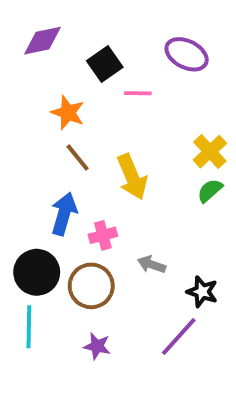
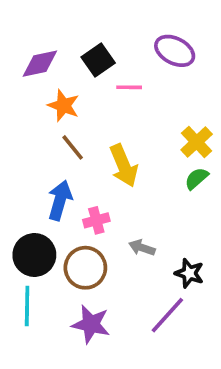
purple diamond: (43, 41) -> (40, 64), moved
purple star: (97, 346) -> (91, 324), size x1.5

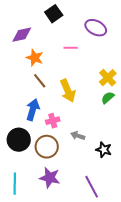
black square: (98, 60) -> (54, 14), moved
cyan line: (27, 306) -> (15, 184), moved
purple line: (167, 315) -> (92, 187), moved, turned -70

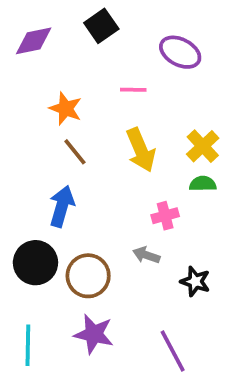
purple diamond: (22, 35) -> (34, 41), moved
yellow arrow: (68, 91) -> (141, 150), moved
green semicircle: (108, 98) -> (203, 184), turned 40
pink cross: (53, 121) -> (165, 216), moved

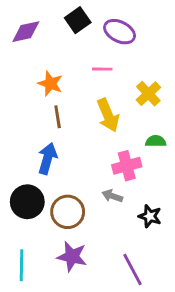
purple ellipse: (180, 52) -> (120, 32), moved
yellow cross: (203, 146) -> (148, 94), moved
brown line: (75, 152) -> (58, 117), turned 30
pink cross: (165, 216) -> (127, 166), size x1.4

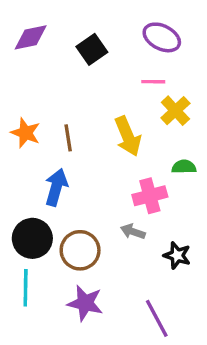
black square: (78, 20) -> (92, 49), moved
purple ellipse: (120, 32) -> (162, 37), moved
pink line: (102, 69) -> (153, 82), moved
orange star: (50, 84) -> (26, 133), moved
cyan line: (21, 265) -> (26, 288), moved

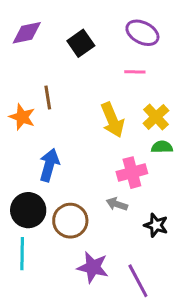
yellow cross: (175, 111) -> (156, 117), moved
brown line: (68, 138) -> (48, 97), moved
purple star: (85, 303) -> (93, 267), moved

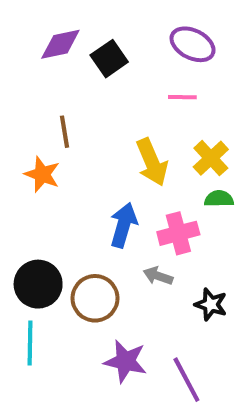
purple diamond: (27, 33) -> (60, 44), moved
orange star: (22, 117) -> (42, 174), moved
blue arrow: (49, 165) -> (123, 225), moved

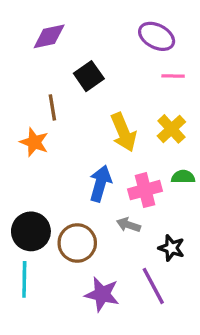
black square: (109, 59) -> (89, 76), moved
pink line: (182, 97) -> (173, 76), moved
green semicircle: (219, 199) -> (183, 177), moved
purple line: (186, 380) -> (153, 286), moved

